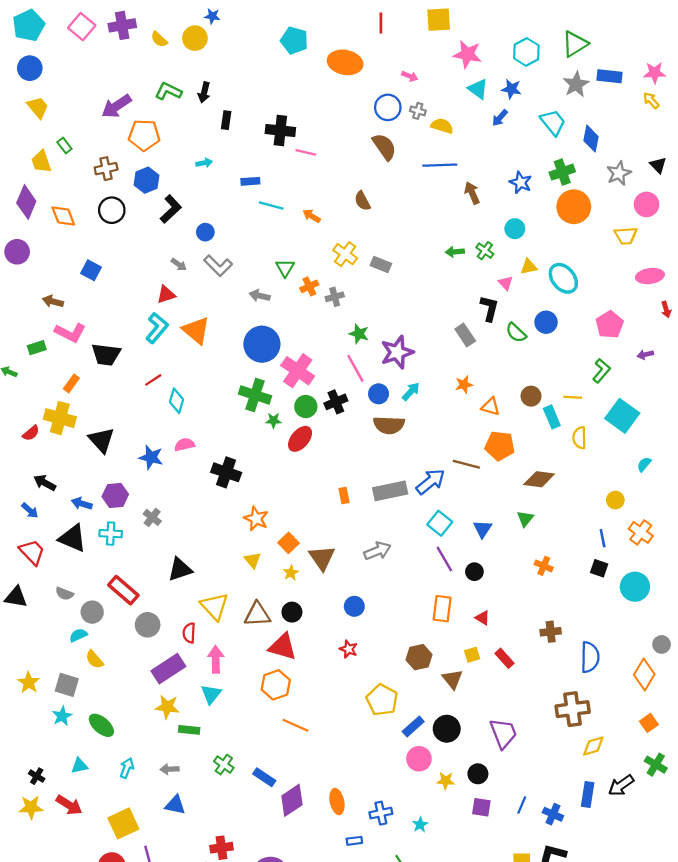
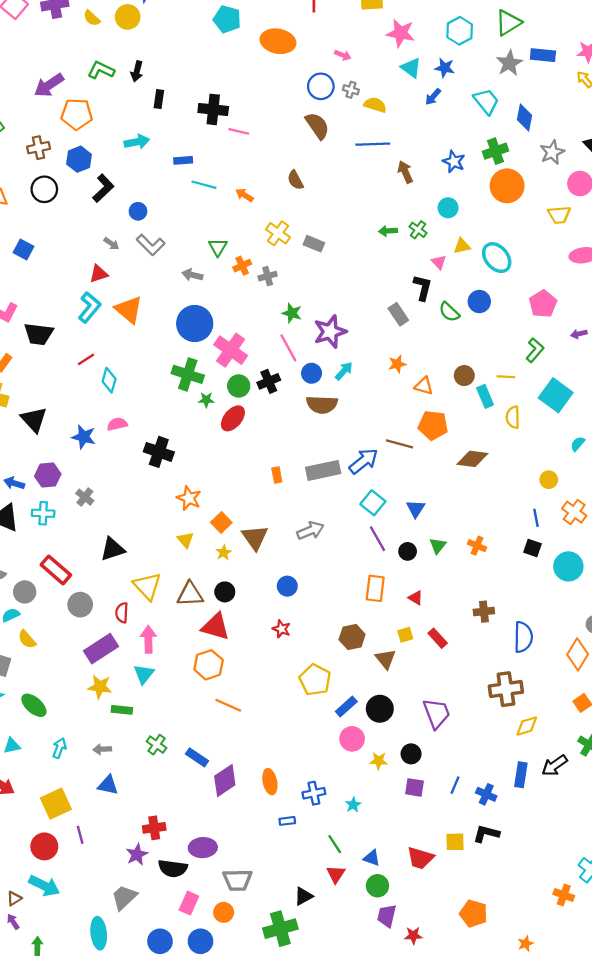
cyan arrow: (204, 163) -> (137, 142), size x1.5
green triangle: (525, 519) -> (438, 546), moved

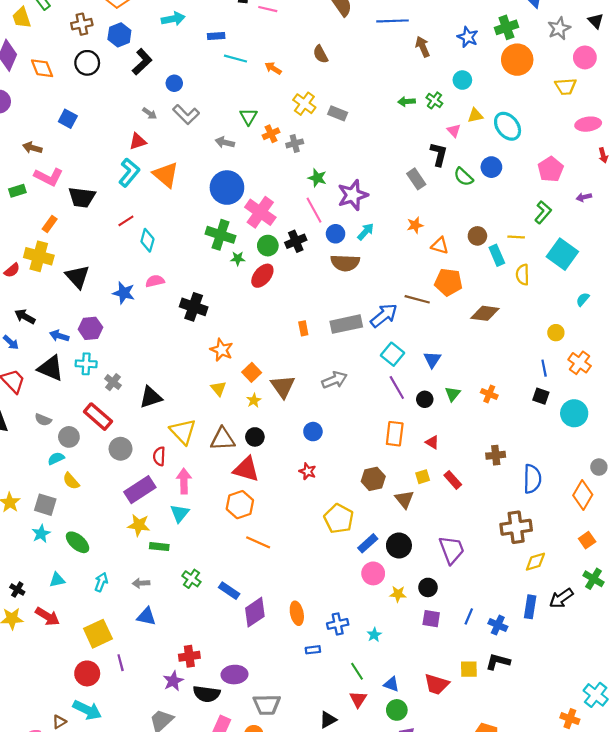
gray cross: (85, 497) -> (113, 382), moved

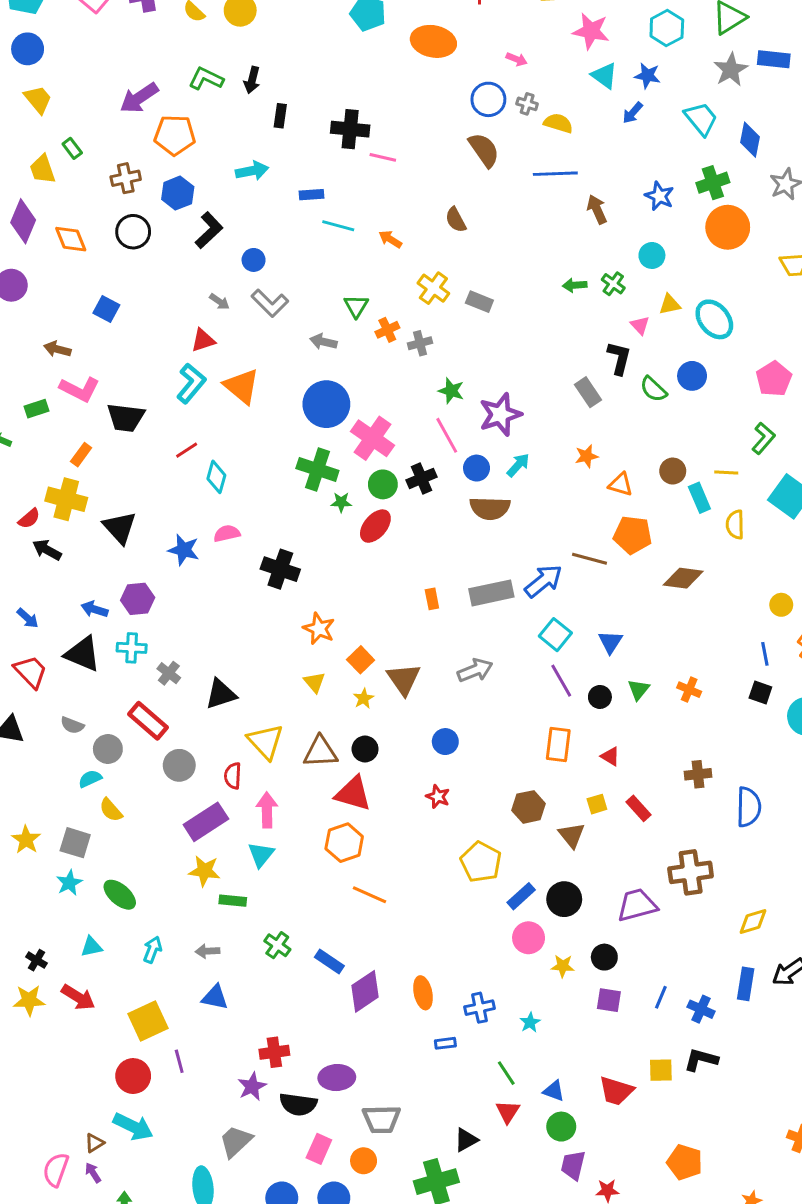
black arrow: (25, 317) -> (47, 550), moved
brown cross: (516, 527) -> (691, 872), moved
purple trapezoid: (452, 550) -> (637, 905), turned -84

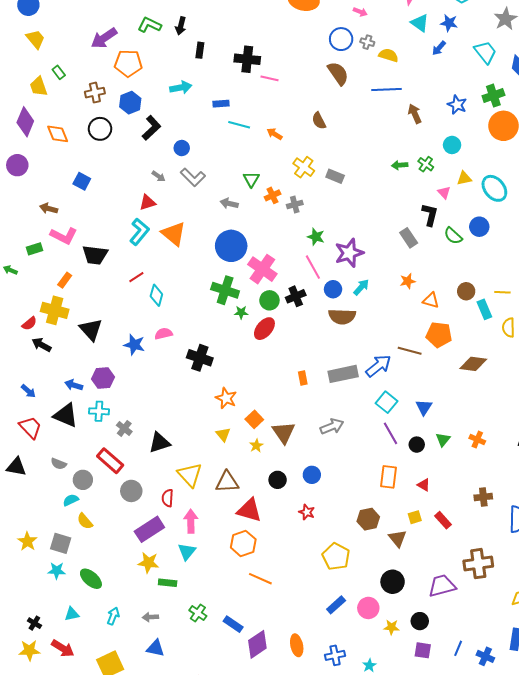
black circle: (365, 749) -> (278, 480), moved
cyan star: (69, 883) -> (57, 571), turned 30
blue rectangle: (521, 896) -> (336, 605), moved

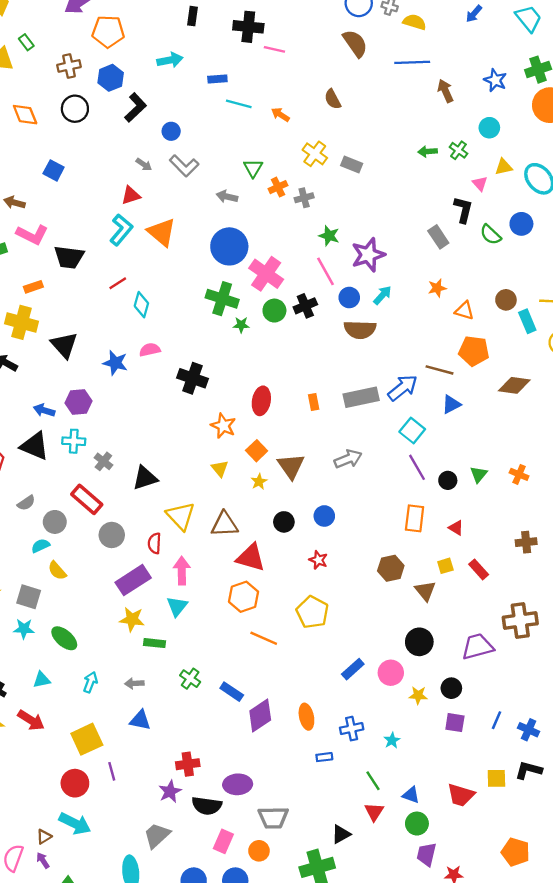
orange rectangle: (65, 280) -> (33, 287), turned 35
red ellipse: (264, 329) -> (261, 401), moved, turned -30
blue triangle: (424, 407) -> (451, 404), moved, turned 30
gray semicircle: (59, 464) -> (26, 503), turned -56
yellow pentagon: (336, 557) -> (312, 612), moved

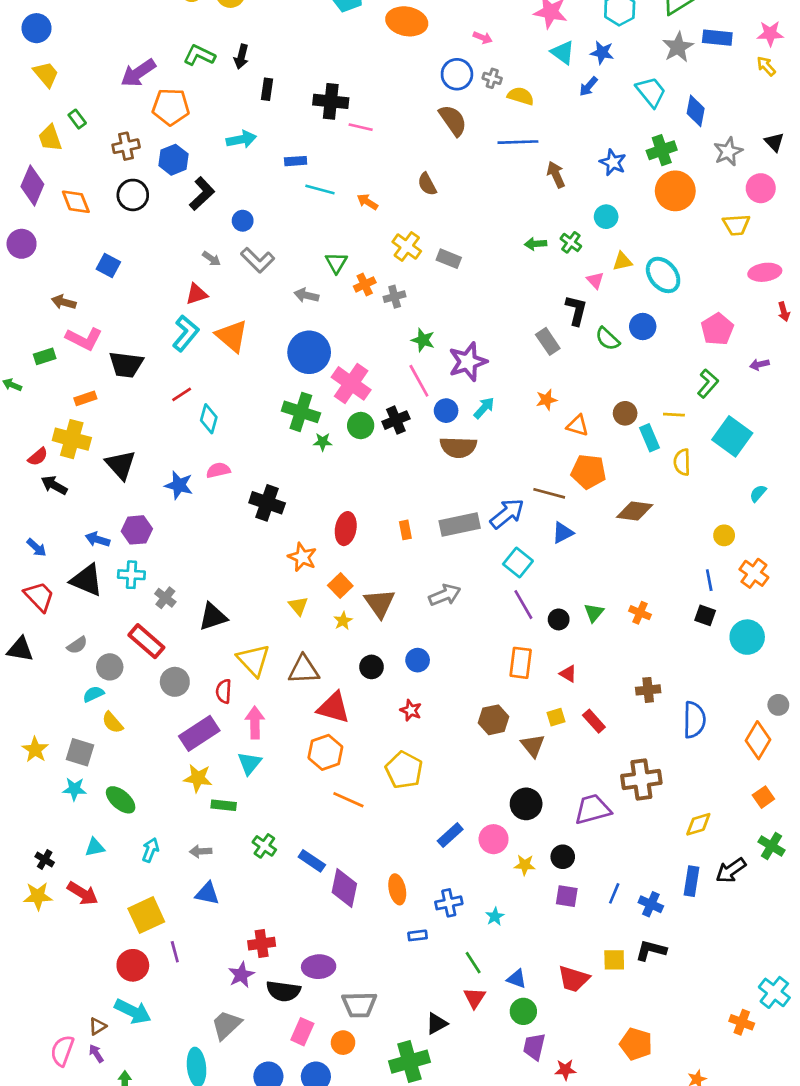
purple diamond: (260, 715) -> (344, 888), turned -44

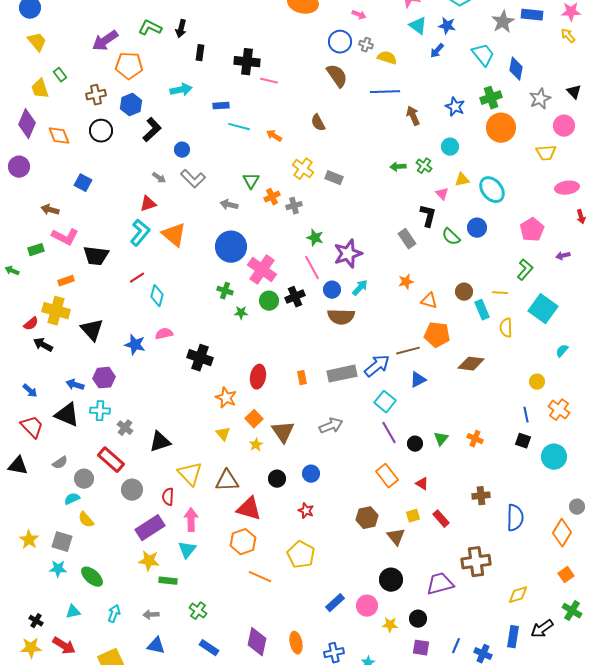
green cross: (301, 412) -> (225, 291), size x0.6
brown line: (549, 493) -> (408, 351), turned -30
orange rectangle: (521, 663) -> (387, 476), turned -45
blue rectangle: (312, 861) -> (209, 648), moved

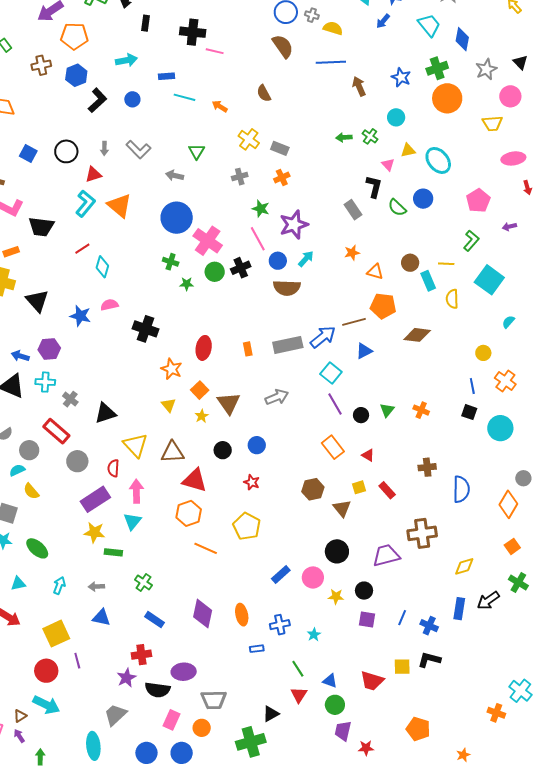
black circle: (101, 131) -> (66, 151), moved
blue circle: (182, 150) -> (132, 99), moved
gray arrow: (159, 178) -> (104, 148), turned 56
orange cross: (272, 197) -> (282, 178), moved

